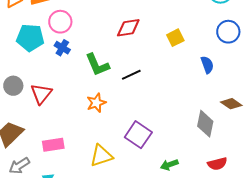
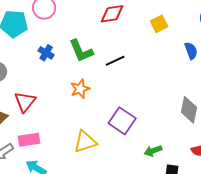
blue cross: (62, 48) -> (46, 53), moved
red triangle: (41, 94) -> (25, 102), moved
pink rectangle: (53, 145) -> (29, 140), moved

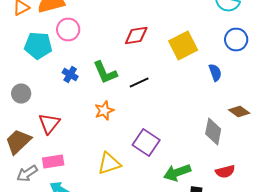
yellow square: (159, 24) -> (183, 46), size x1.6
green arrow: (153, 151) -> (177, 172), size x1.5

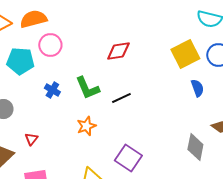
yellow square: (183, 46) -> (185, 54), moved
red triangle: (49, 124) -> (31, 139), size x0.6

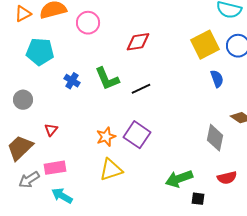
pink circle: (50, 45) -> (88, 23), moved
orange star: (86, 126) -> (106, 137), moved
purple square: (128, 158) -> (137, 135), moved

